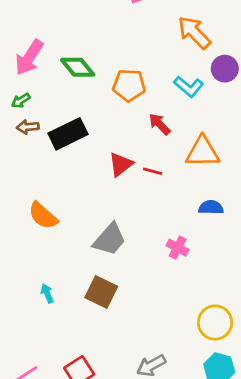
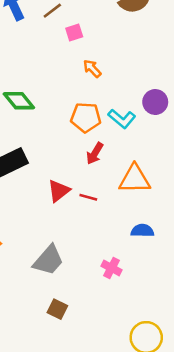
orange arrow: (194, 33) -> (92, 69), moved, size x0.6
orange pentagon: (129, 85) -> (86, 117), moved
red arrow: (160, 124) -> (95, 153), turned -105
brown square: (101, 292) -> (57, 309), moved, size x0.7

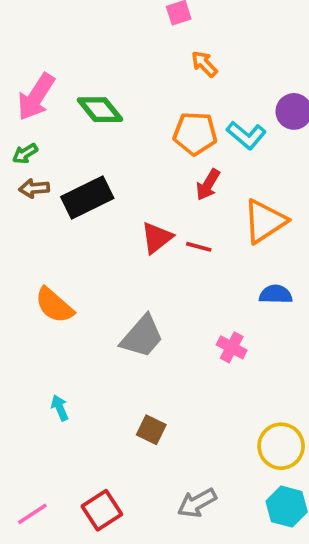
orange triangle: (135, 179) -> (265, 221), turned -32
brown square: (57, 309) -> (151, 430), moved

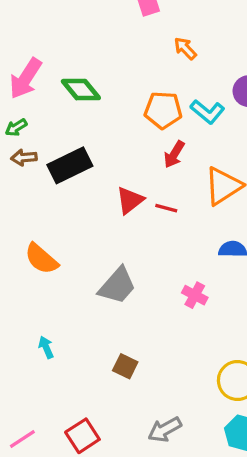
orange arrow: (204, 64) -> (185, 48), moved

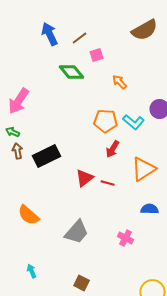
green diamond: (81, 90) -> (72, 72), moved
green arrow: (16, 127) -> (13, 132), turned 56
brown arrow: (24, 158) -> (18, 151), turned 84

